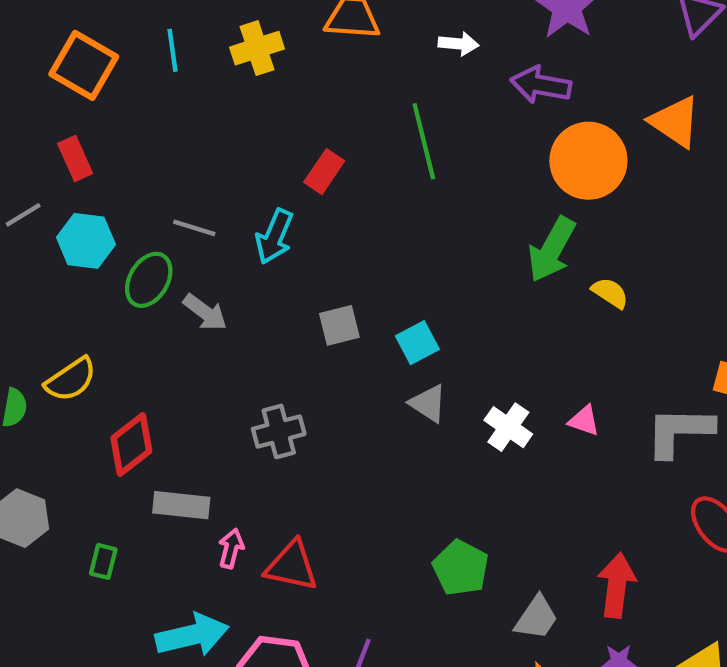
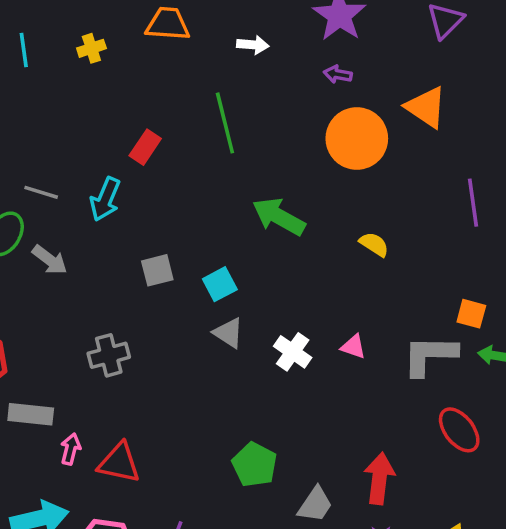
yellow cross: (257, 48) -> (91, 48), size x0.7
purple arrow: (541, 85) -> (338, 74), moved, size x0.6
green arrow: (552, 250) -> (279, 217), moved, turned 90

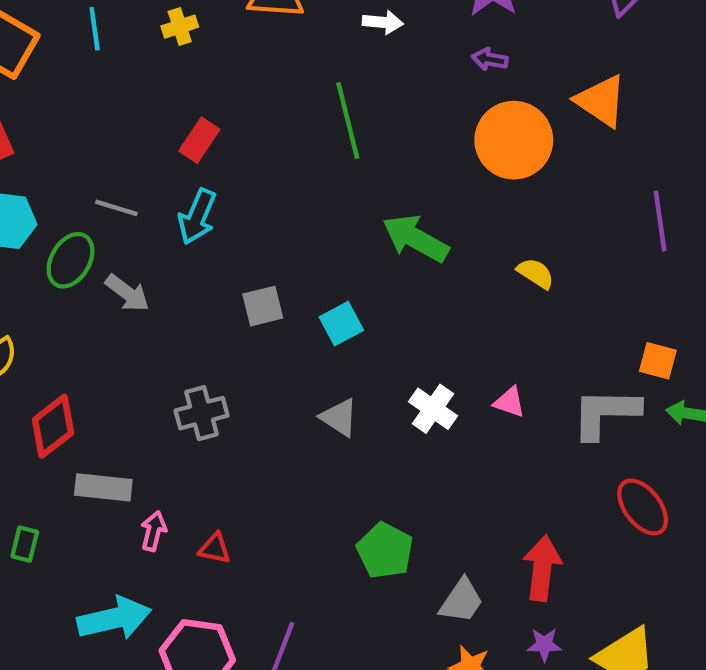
red rectangle: (145, 147) -> (199, 140), moved
gray triangle: (228, 333) -> (339, 417), moved
red triangle: (119, 463) -> (215, 548), size x0.6

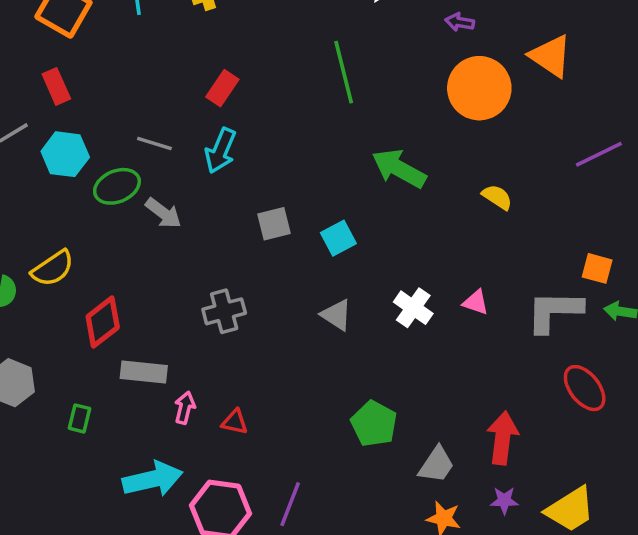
purple line: (660, 221) -> (599, 154), turned 72
green ellipse: (71, 260) -> (117, 186), turned 36

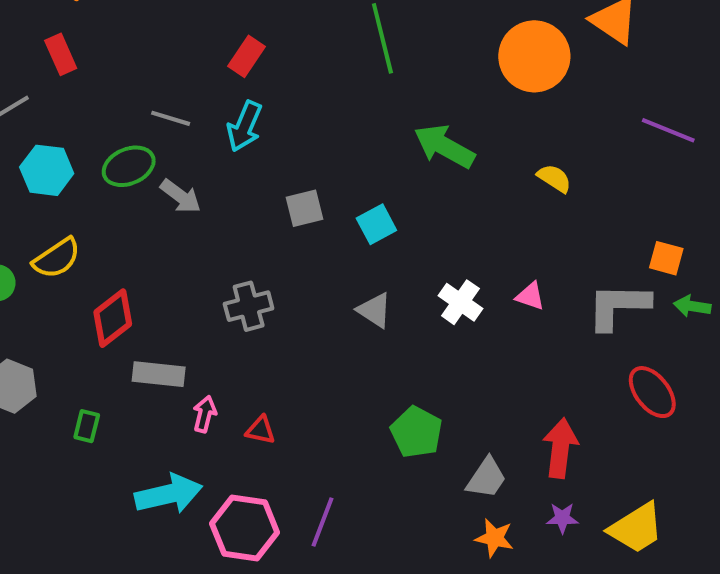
cyan hexagon: (65, 154) -> (47, 170), moved
purple line: (599, 154) -> (668, 130), turned 48

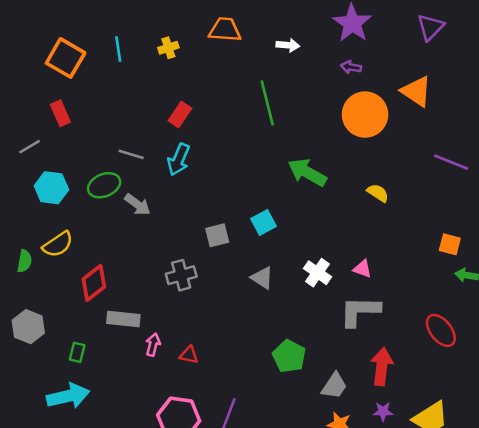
gray square: (305, 208) -> (217, 235), moved
gray L-shape: (618, 306) -> (360, 311), moved
cyan arrow: (169, 494) -> (68, 396), moved

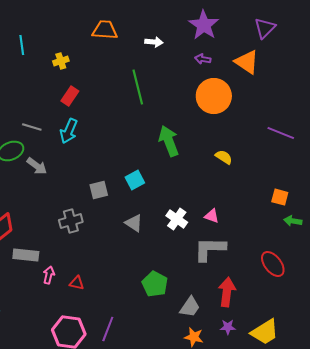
yellow cross: (168, 48) -> (61, 61), moved
orange triangle: (416, 91) -> (247, 62), moved
green arrow: (307, 172) -> (169, 141), turned 40

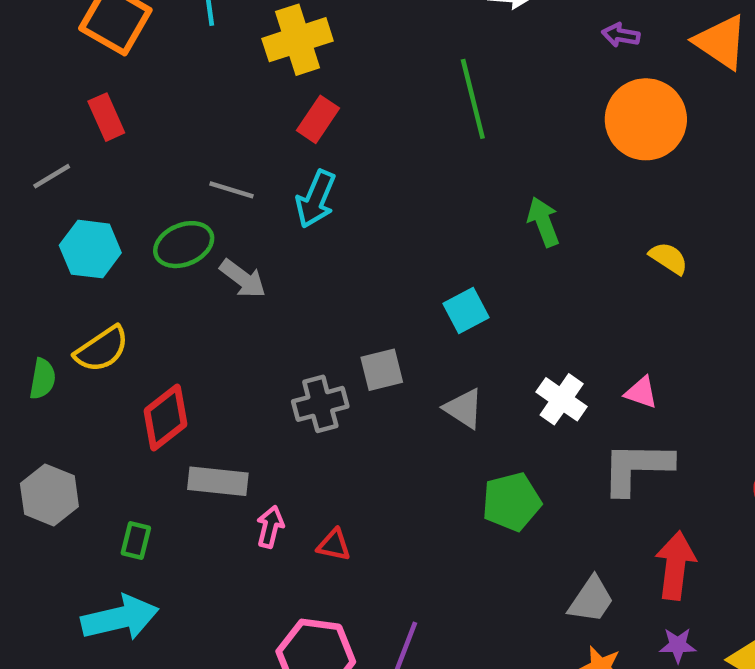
yellow cross: (61, 61) -> (298, 40), size x1.8
green arrow: (169, 141) -> (543, 222), size x0.7
gray square: (99, 190) -> (382, 370), moved
green pentagon: (155, 284) -> (512, 502), moved, turned 30

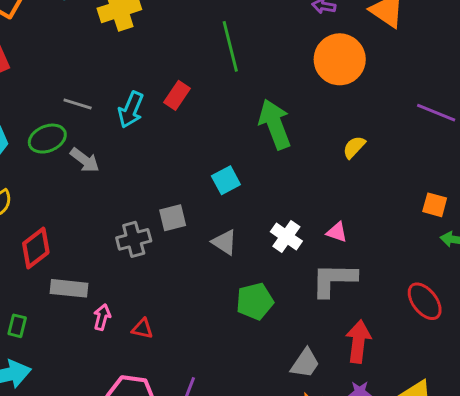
red rectangle: (318, 119) -> (177, 95), moved
green arrow: (543, 222) -> (275, 124), size x1.6
yellow semicircle: (669, 258) -> (354, 147), turned -80

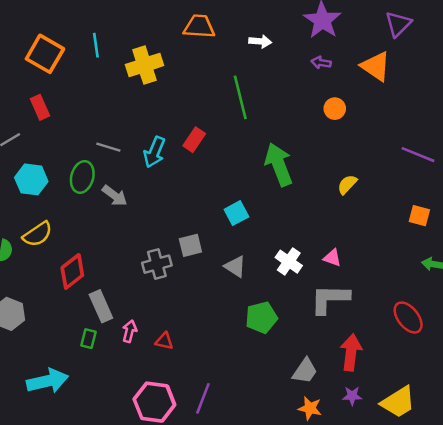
orange circle: (340, 59) -> (335, 109), size x0.5
green ellipse: (47, 139) -> (82, 177), turned -52
orange square: (435, 205) -> (419, 216), moved
gray rectangle: (69, 288) -> (101, 306), turned 60
green rectangle: (17, 326) -> (88, 339), moved

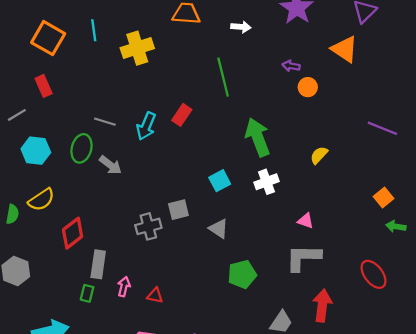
purple arrow: (321, 63) -> (291, 66), moved
orange square: (419, 216) -> (384, 197), moved, turned 36
white cross: (289, 262) -> (267, 182), moved, turned 35
gray rectangle: (101, 306) -> (98, 264), turned 32

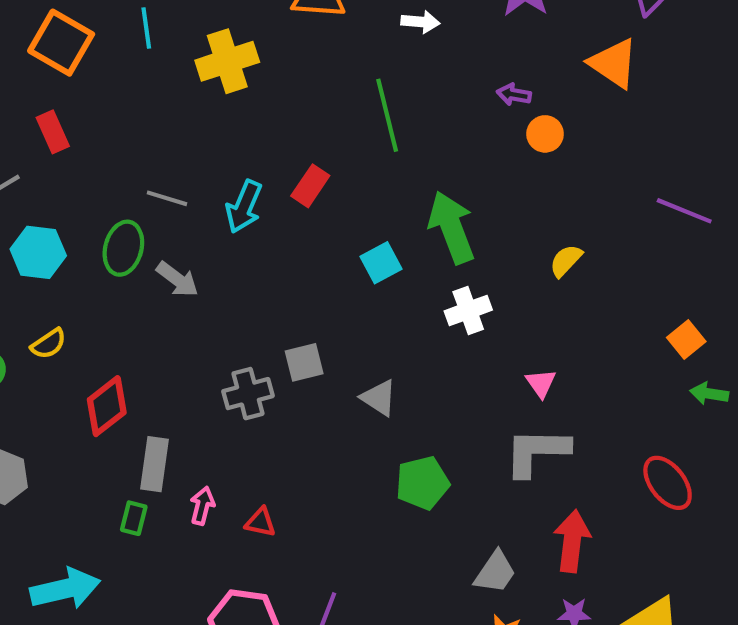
cyan square: (220, 181) -> (381, 263), moved
yellow semicircle: (41, 200) -> (49, 344), size x0.7
pink triangle: (306, 221) -> (541, 383), turned 36

